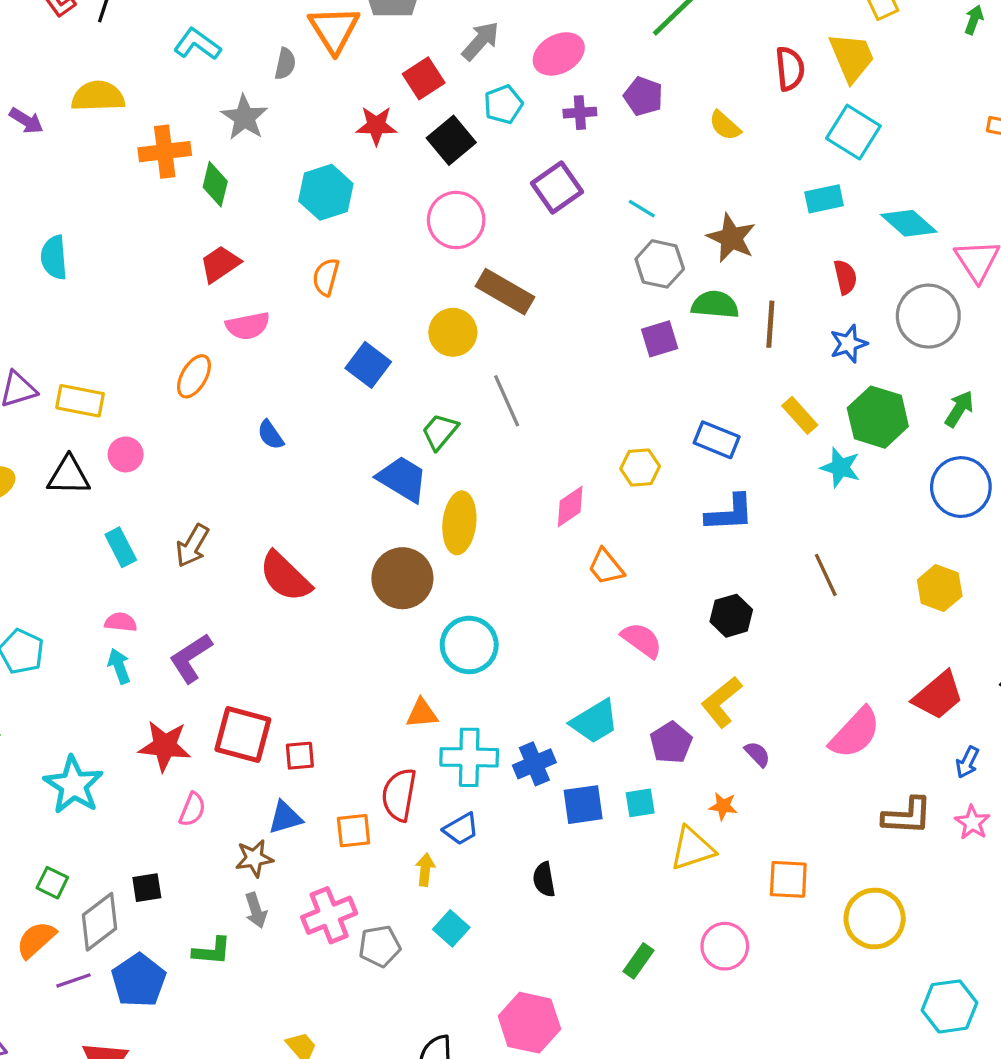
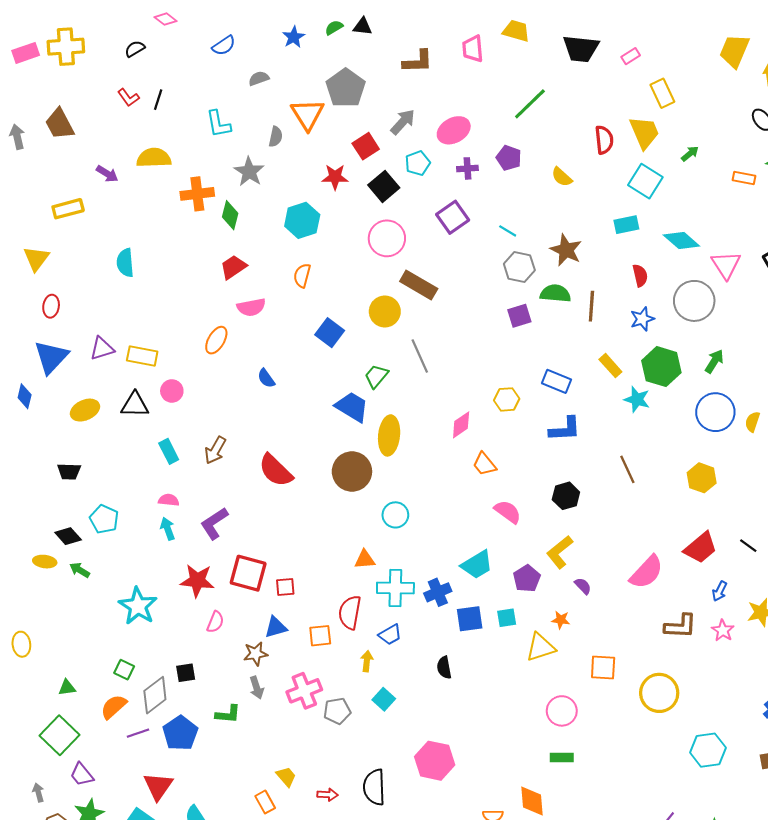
green arrow: (974, 20) -> (690, 154), moved, turned 30
cyan L-shape: (197, 44) -> (218, 124), turned -136
cyan circle: (469, 645) -> (395, 515), size x0.7
green rectangle: (638, 961) -> (562, 758), moved, turned 55

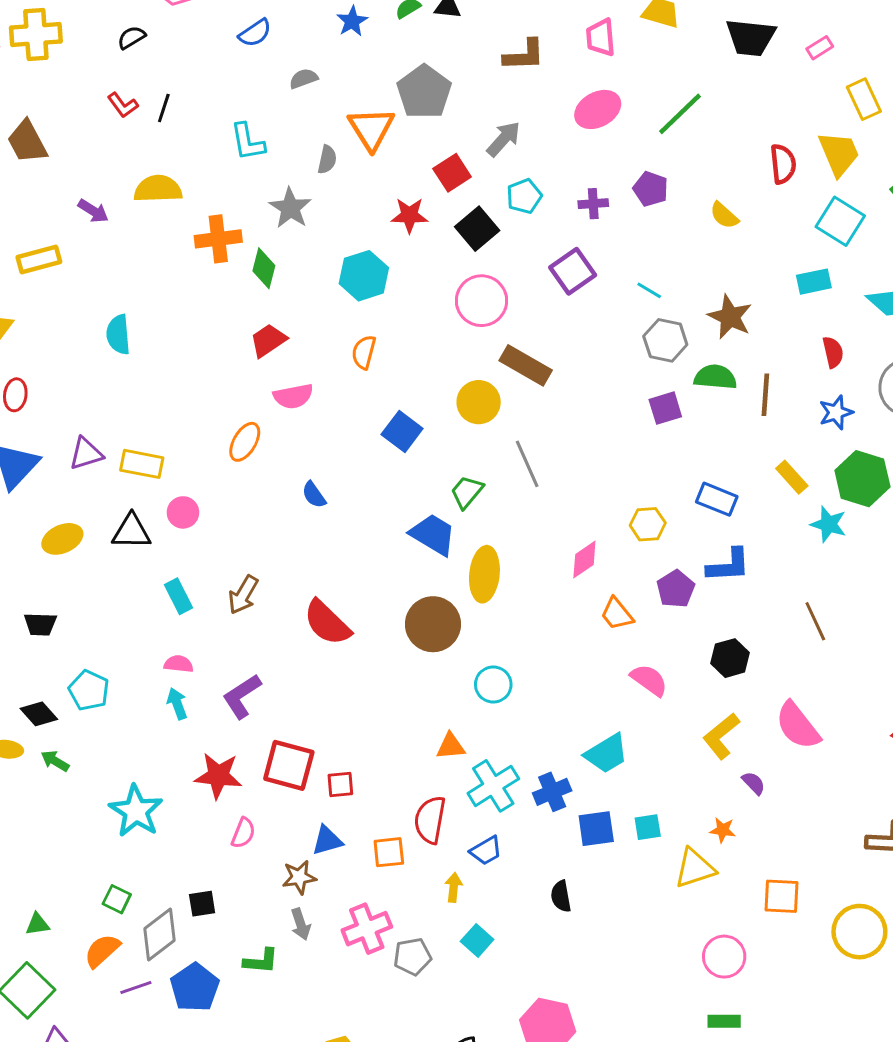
pink ellipse: (454, 130) -> (598, 109), moved
pink semicircle: (647, 572) -> (798, 726), moved, turned 99
purple pentagon: (527, 578) -> (676, 589), moved
cyan cross: (395, 588) -> (493, 786), turned -33

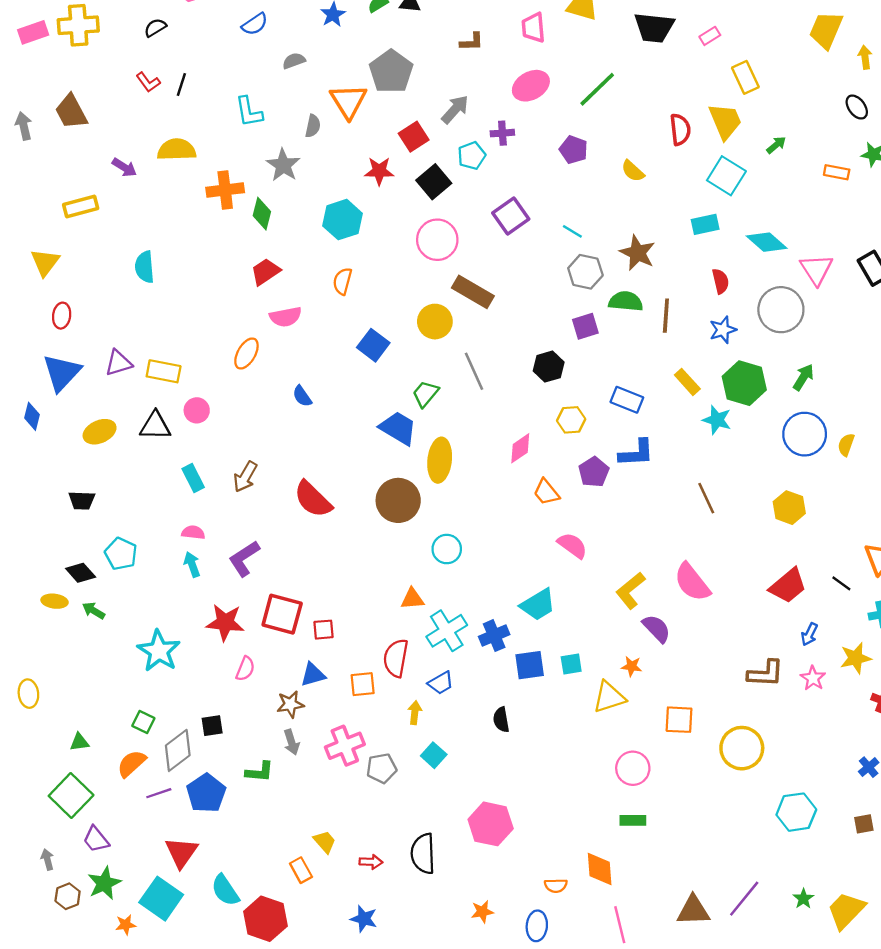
brown L-shape: (524, 55) -> (472, 42), size x0.7
purple cross: (593, 204) -> (502, 133), moved
black hexagon: (730, 658) -> (549, 367), moved
purple semicircle: (754, 783) -> (656, 628), size x1.5

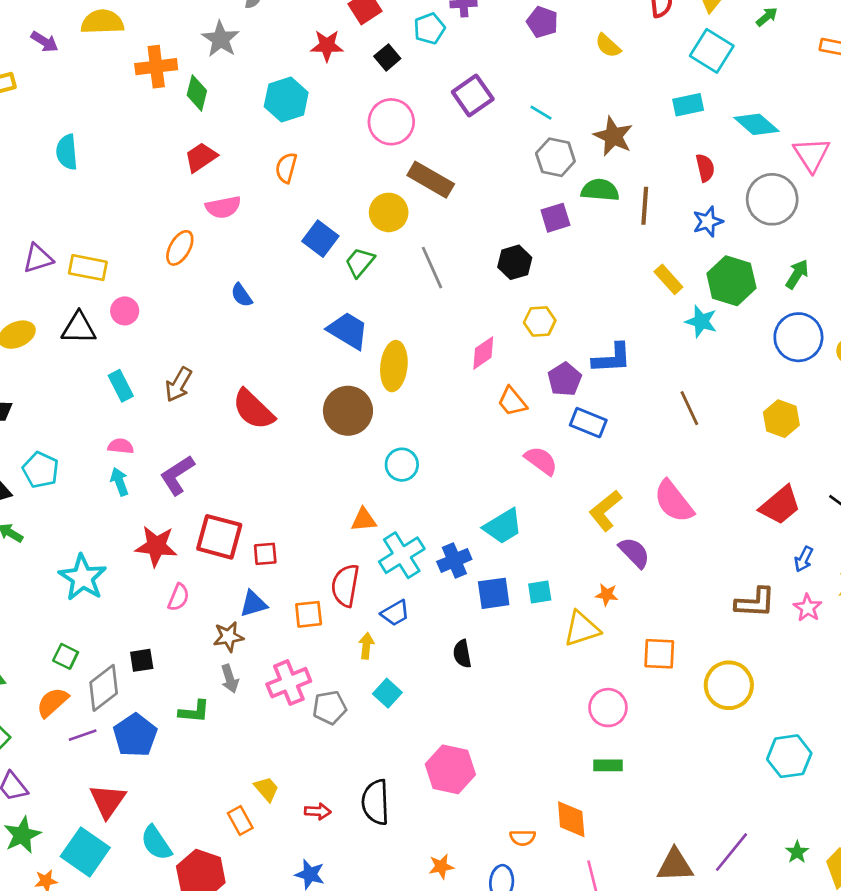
black square: (434, 182) -> (387, 57), size x0.7
green trapezoid: (425, 394) -> (360, 262), moved
blue rectangle: (627, 400) -> (588, 423), moved

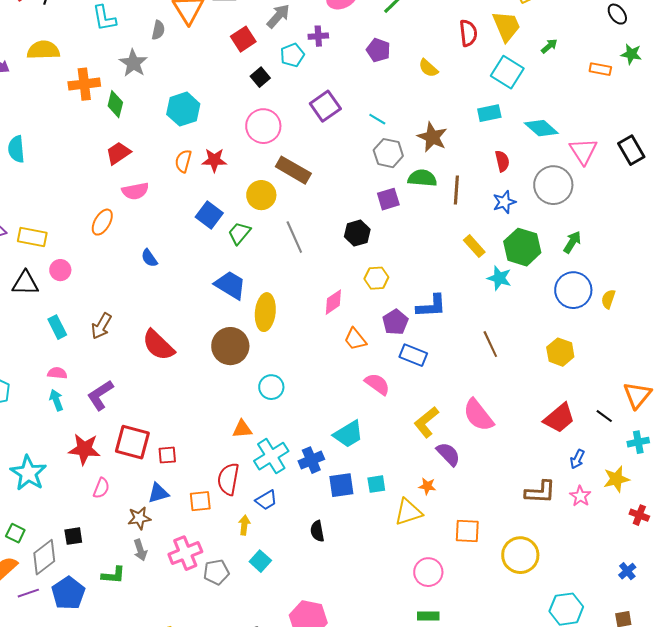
red star: (327, 46) -> (214, 160), moved

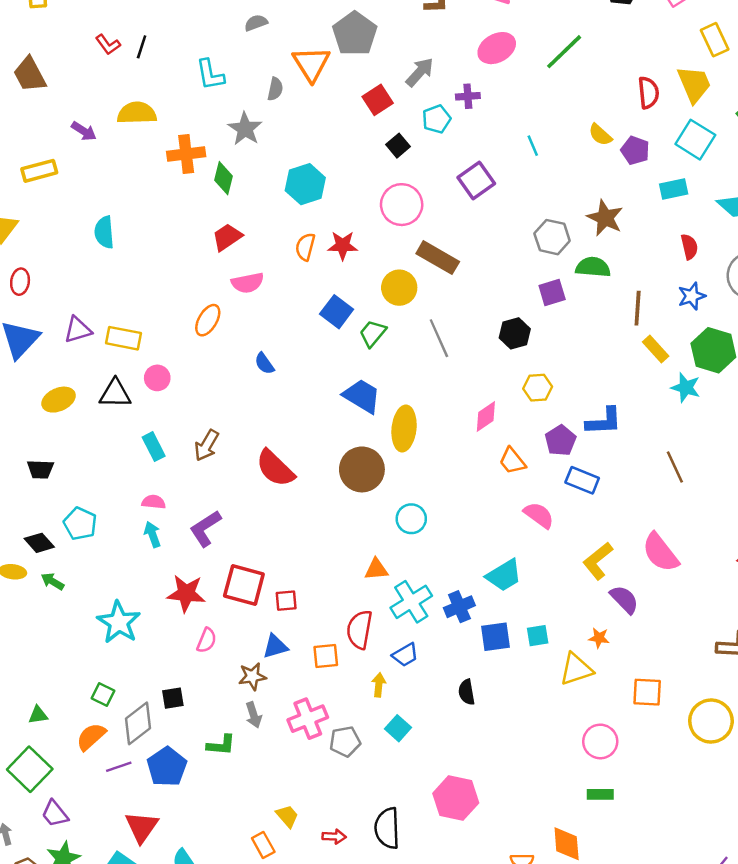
purple pentagon: (378, 50) -> (635, 150), moved
cyan line: (377, 119) -> (533, 146), moved, turned 36
brown line: (456, 190) -> (638, 308), moved

